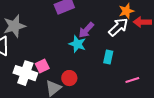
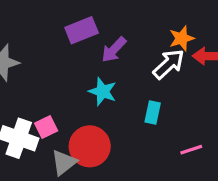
purple arrow: (86, 30) -> (114, 50), moved
red circle: (69, 78) -> (90, 146), size x1.6

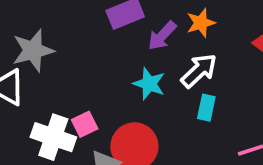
orange star: (182, 38) -> (201, 23), moved
white arrow: (169, 64) -> (199, 71), moved

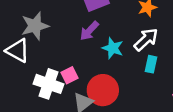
purple arrow: (162, 36) -> (89, 31), moved

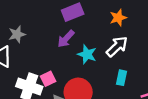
gray star: (35, 26) -> (17, 34), size x0.7
cyan rectangle: (151, 64) -> (121, 78), moved

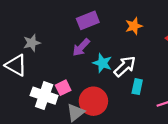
white arrow: (117, 47) -> (125, 66), moved

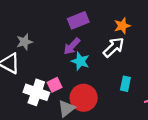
cyan star: (102, 63) -> (80, 61), moved
white arrow: (125, 66) -> (114, 47), moved

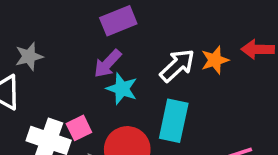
orange star: (122, 26) -> (215, 60), moved
cyan rectangle: (125, 84) -> (174, 121), moved, size x1.6

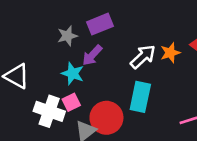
gray star: (29, 56) -> (67, 36), moved
cyan star: (122, 89) -> (73, 74), moved

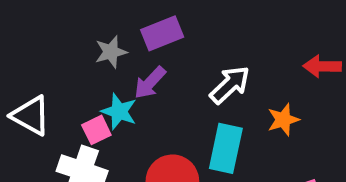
orange star: (170, 53) -> (283, 120), moved
pink square: (71, 102) -> (96, 130), moved

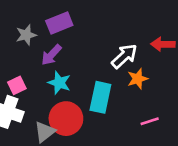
white arrow: (230, 85) -> (124, 56), moved
cyan star: (119, 111) -> (59, 83), moved

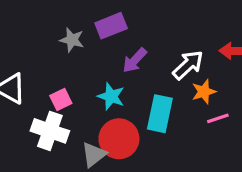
gray star: (26, 35) -> (72, 40), turned 30
purple arrow: (51, 55) -> (135, 60), moved
pink line: (150, 121) -> (218, 118), moved

